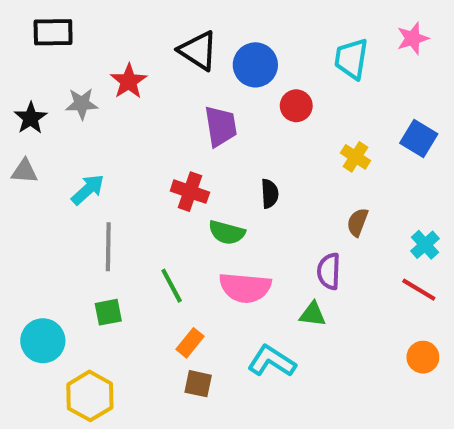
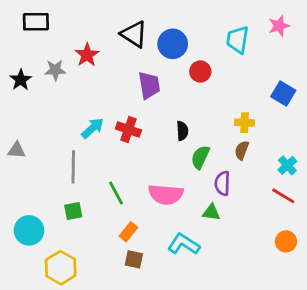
yellow cross: (355, 157) -> (245, 123), moved, turned -30
gray triangle: (24, 171) -> (17, 150), moved
cyan arrow: (88, 190) -> (93, 128), moved
green semicircle: (227, 232) -> (200, 157), moved, turned 100

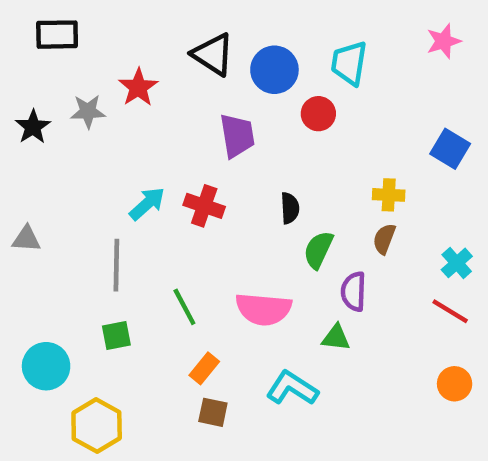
cyan trapezoid: (238, 40) -> (349, 63), moved

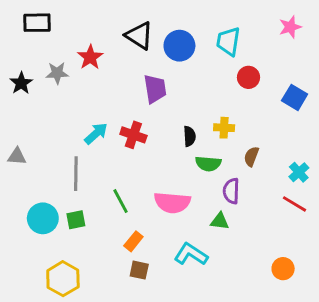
red circle: (318, 114) -> (248, 77), moved
yellow cross: (389, 195) -> (224, 128), moved
green semicircle: (318, 250) -> (208, 164), turned -110
cyan circle: (46, 366) -> (43, 218), moved
orange circle: (455, 384) -> (283, 269), moved

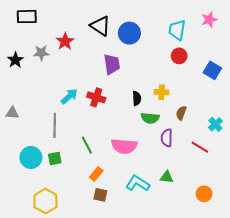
cyan trapezoid: (228, 41) -> (177, 30), moved
red line: (295, 204) -> (200, 147), moved
green triangle: (220, 221) -> (167, 177), moved

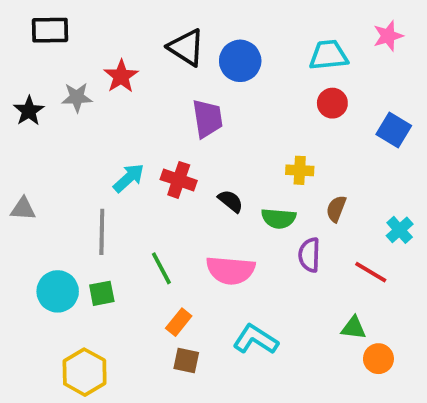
cyan trapezoid: (177, 30) -> (329, 55), turned 75
black semicircle: (137, 98) -> (231, 201), moved, turned -48
green triangle: (167, 177) -> (353, 328), moved

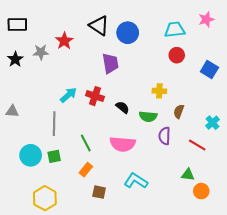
black rectangle: (50, 30) -> (17, 25), moved
orange rectangle: (179, 322) -> (86, 170), moved

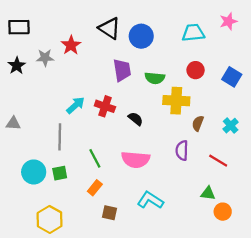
red circle: (177, 55) -> (196, 70), moved
yellow cross: (159, 91) -> (176, 101), size x1.6
green semicircle: (148, 116) -> (155, 78), moved
cyan cross: (212, 123) -> (231, 126), moved

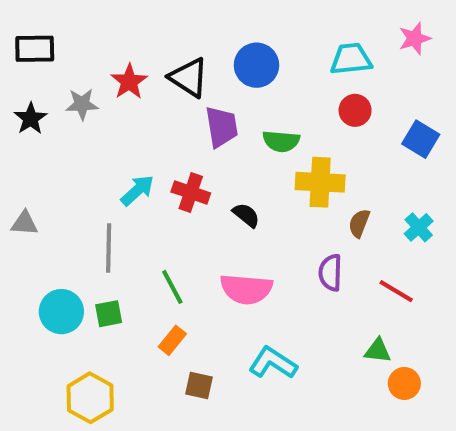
black triangle: (110, 28) -> (189, 77), moved
red circle: (196, 70) -> (355, 110), moved

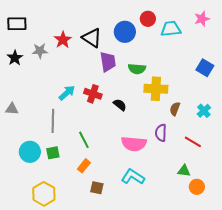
red circle: (355, 110) -> (148, 19), moved
pink semicircle: (246, 289) -> (134, 144), moved

